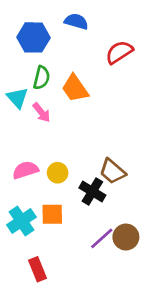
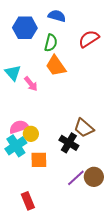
green semicircle: (42, 78) -> (51, 43), moved
yellow circle: (58, 173) -> (31, 134), moved
cyan cross: (21, 221) -> (16, 146), moved

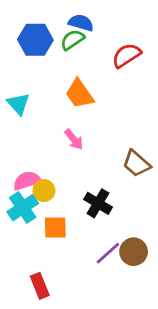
green semicircle: (51, 43) -> (72, 40), moved, turned -138
pink arrow: (31, 84) -> (74, 139), moved
brown trapezoid: (84, 128) -> (136, 164), moved

